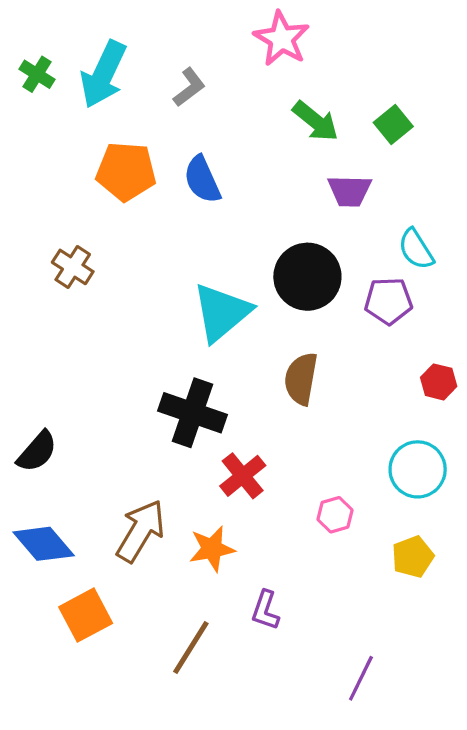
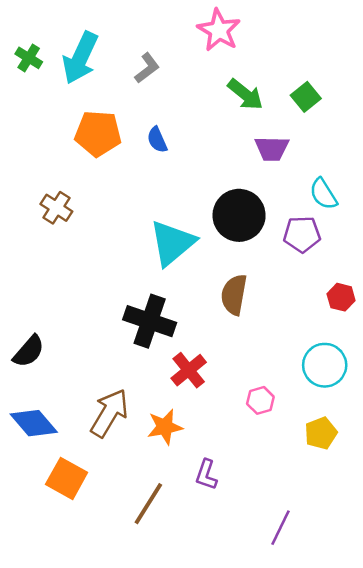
blue semicircle: (202, 180) -> (157, 140), size x0.7
orange square: (86, 615) -> (67, 478), turned -33

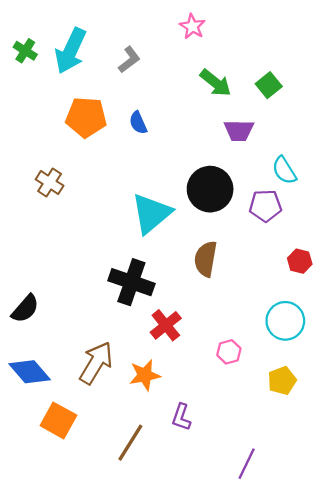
pink star: (219, 30) -> (192, 26), size x0.7

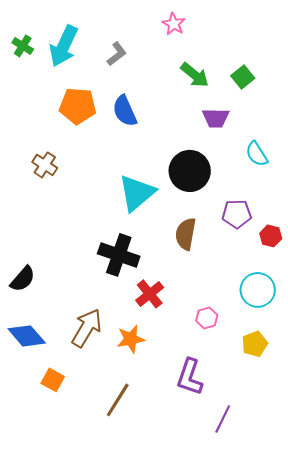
blue semicircle: (138, 123) -> (125, 111), size x1.5
purple pentagon: (265, 206) -> (237, 214), moved
purple L-shape: (181, 417) -> (190, 377), moved, size x1.5
orange square: (58, 420) -> (53, 380), size x0.7

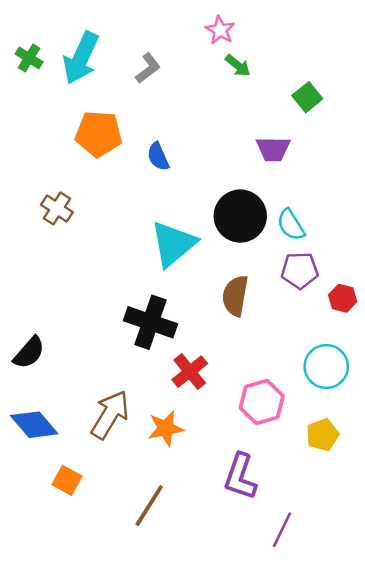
green arrow: (195, 75) -> (238, 66), moved, size x0.7
blue semicircle: (125, 111) -> (158, 157), moved, size x0.7
cyan semicircle: (257, 154) -> (291, 225), moved
pink hexagon: (207, 318) -> (262, 402), size x1.6

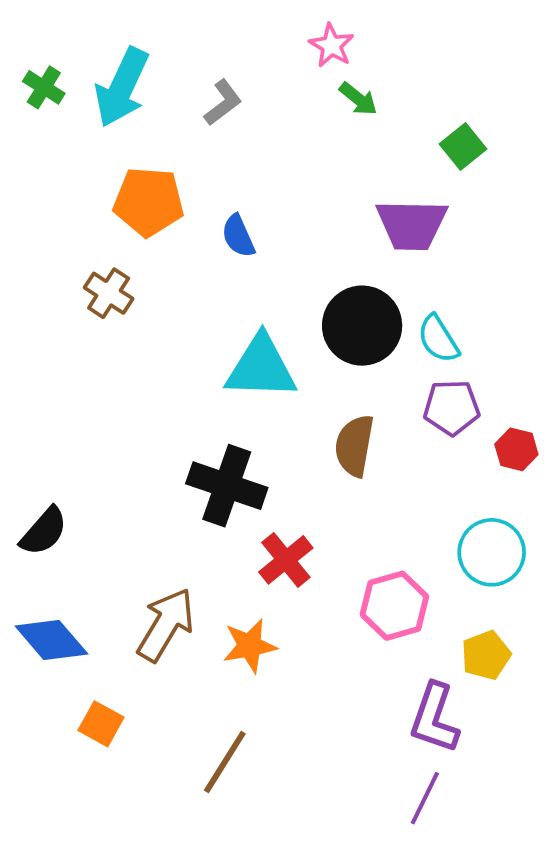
purple trapezoid: (273, 149) -> (412, 225), size x1.4
brown cross: (57, 208) -> (109, 293), moved
cyan triangle: (173, 244) -> (261, 367), turned 42
purple L-shape: (240, 477) -> (434, 718), moved

